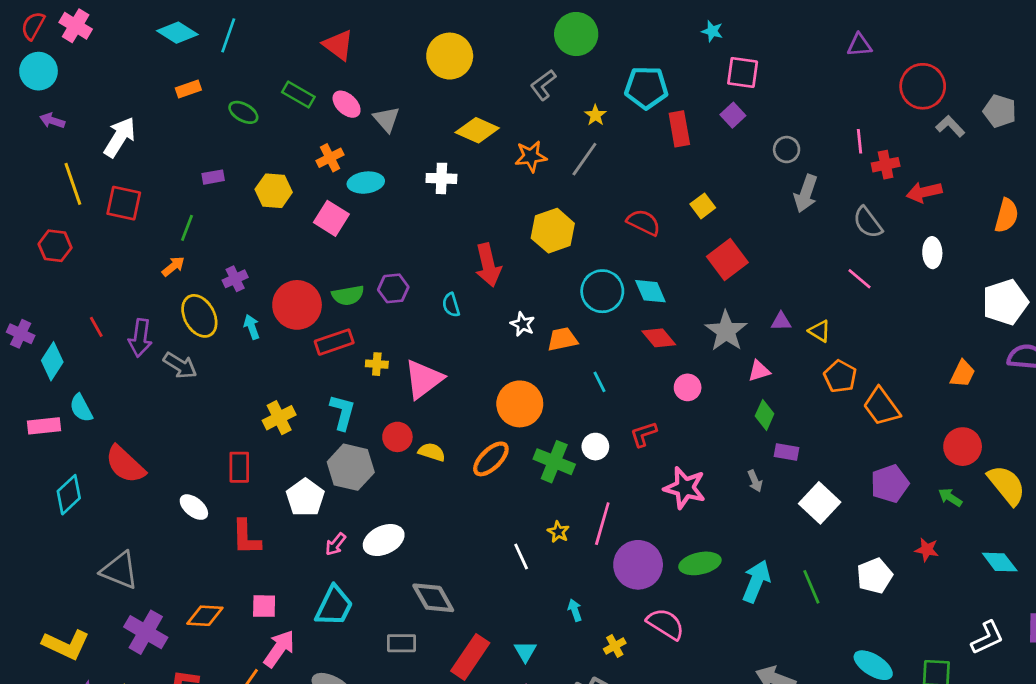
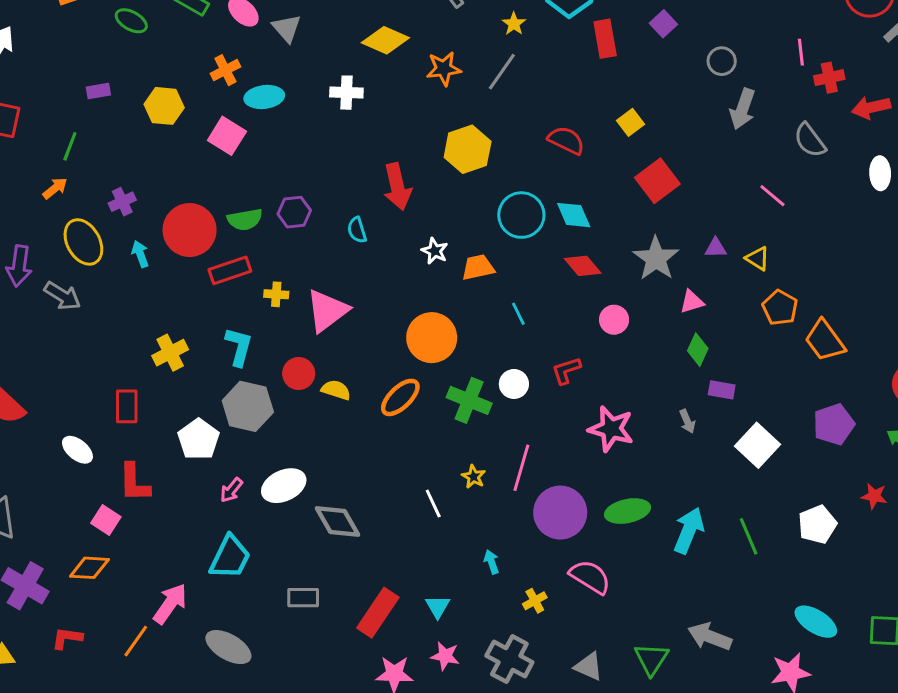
pink line: (859, 279) -> (772, 196), moved
gray diamond: (433, 598) -> (338, 521), moved
pink square: (264, 606) -> (106, 520), moved, turned 32

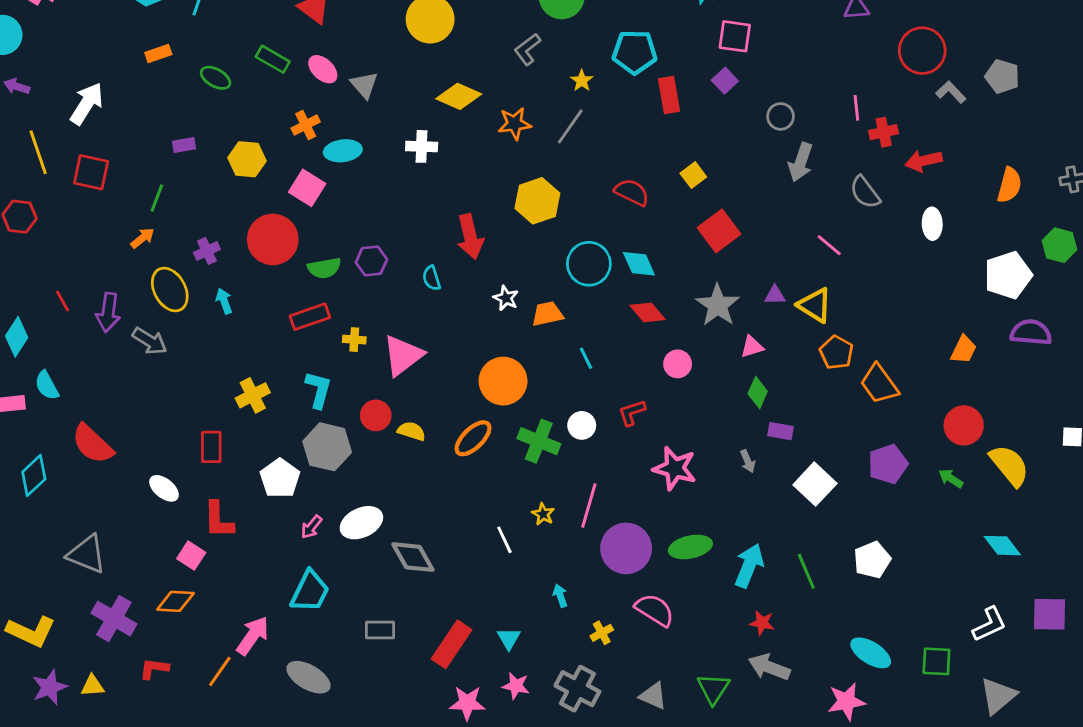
red circle: (190, 230) -> (273, 239), moved
yellow triangle: (758, 258) -> (815, 305), size x1.5
red star: (874, 496) -> (762, 623), moved

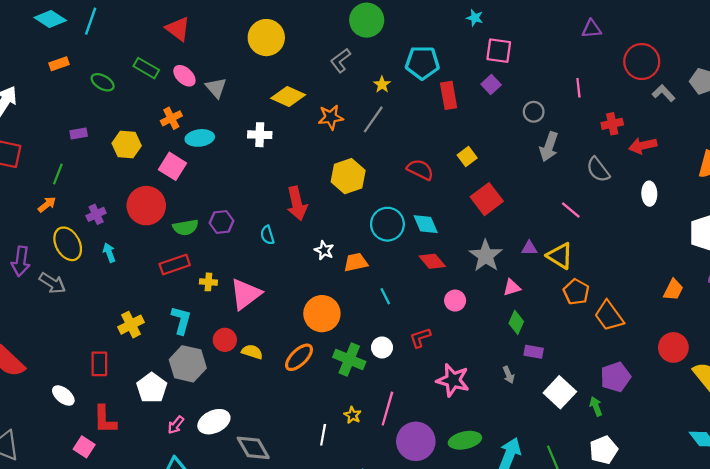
pink line: (856, 108) -> (578, 88), moved
green arrow: (951, 478) -> (596, 406), moved, turned 36
white line: (504, 540) -> (323, 435), turned 35

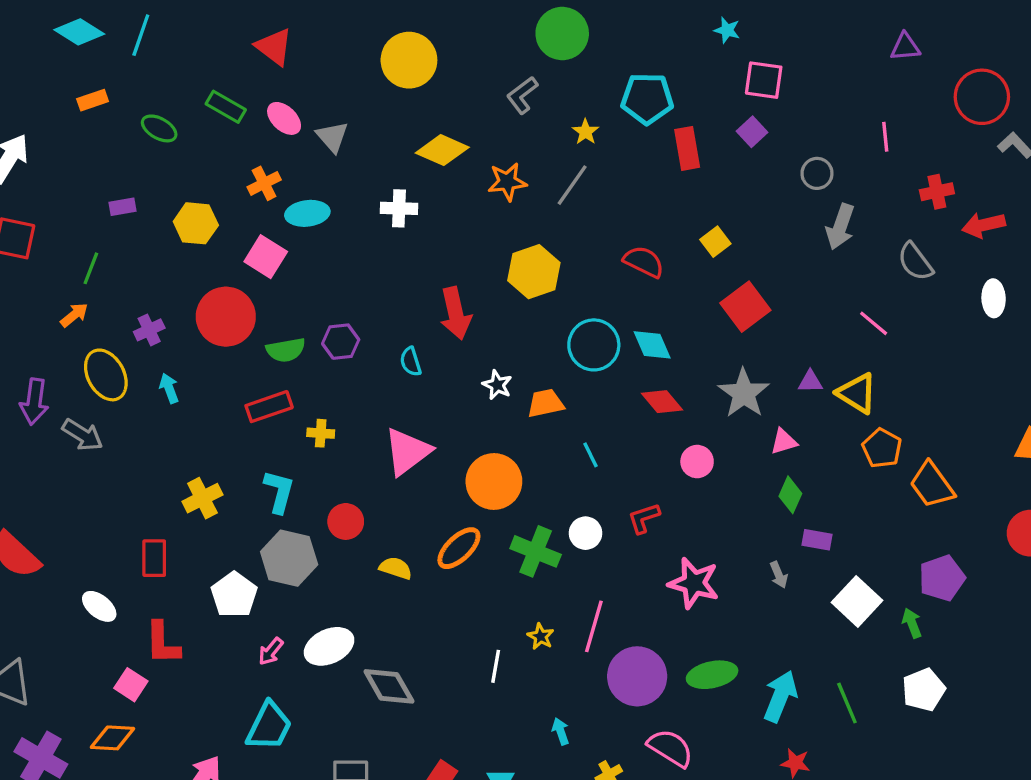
pink triangle: (246, 294) -> (407, 452), moved
yellow semicircle: (252, 352) -> (396, 568), moved

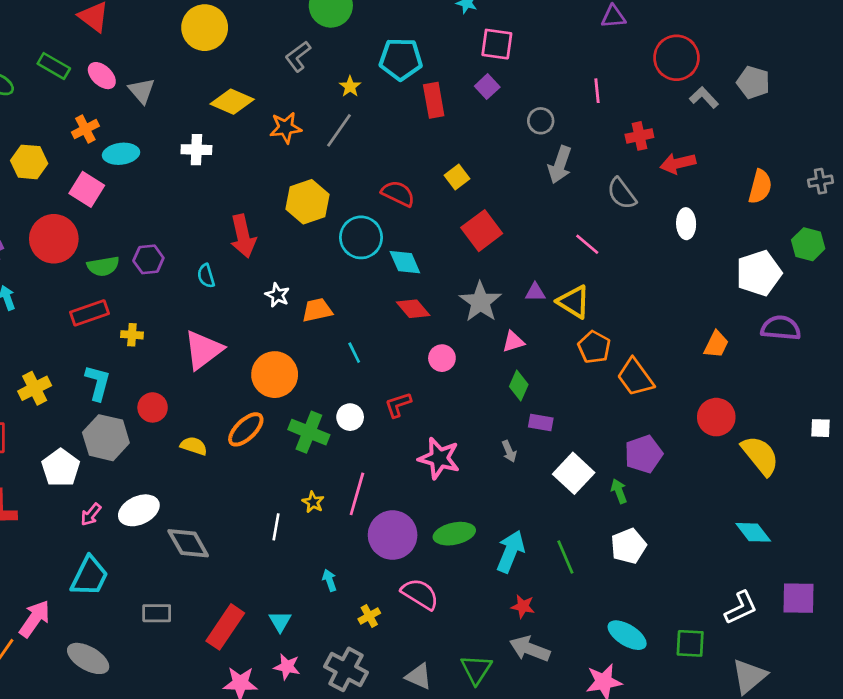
cyan circle: (594, 345) -> (361, 237), moved

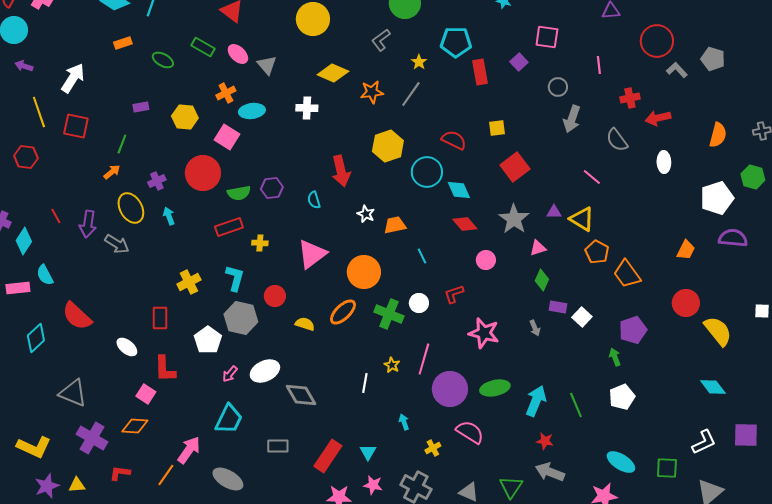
pink square: (497, 44) -> (547, 37), moved
yellow square: (457, 177) -> (497, 128), turned 30
white square: (574, 473) -> (582, 317), moved, size x0.7

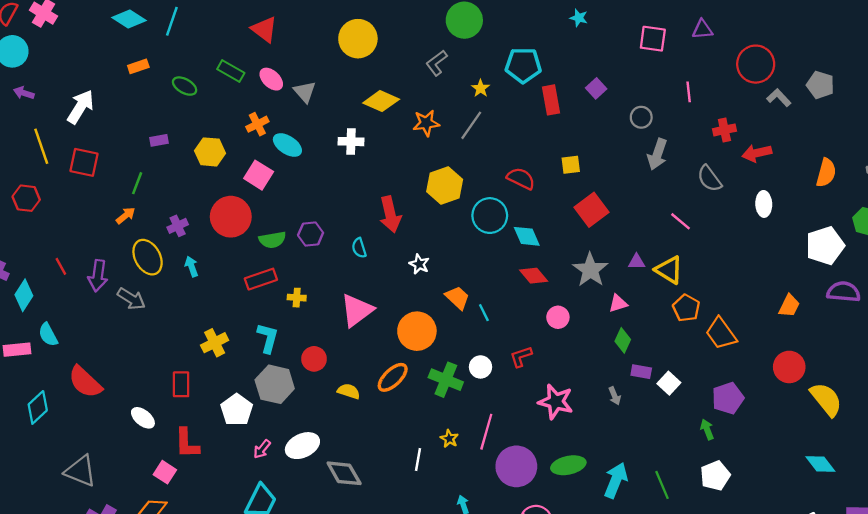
pink square: (547, 37) -> (653, 39), moved
cyan ellipse: (252, 111) -> (287, 145), turned 40
orange trapezoid: (395, 225) -> (457, 298), moved, turned 55

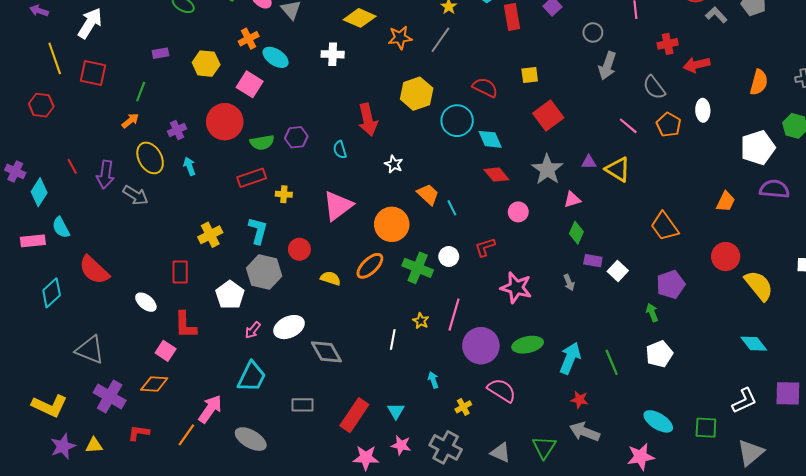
orange pentagon: (686, 308) -> (669, 125), moved

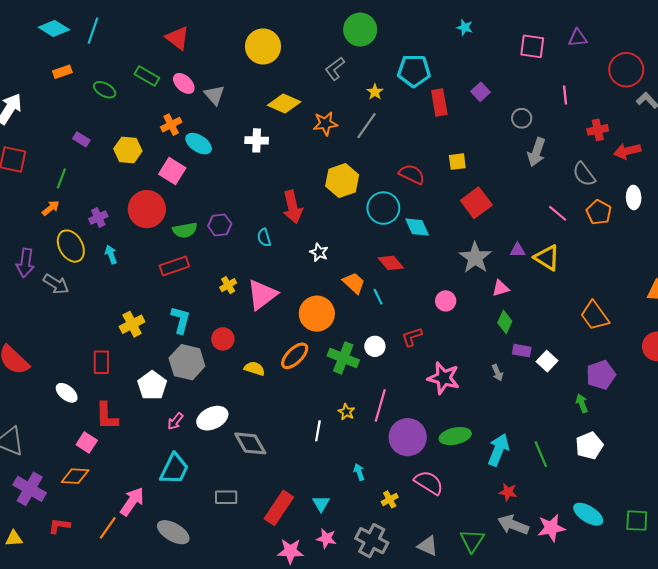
purple rectangle: (160, 53) -> (81, 139), turned 42
red diamond: (496, 175) -> (391, 263), moved
yellow cross: (284, 194) -> (228, 285), moved, turned -35
pink star: (641, 457) -> (551, 528), moved

